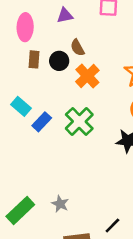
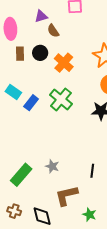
brown semicircle: (77, 48) -> (53, 31), moved
black line: (112, 225) -> (92, 171), moved, turned -32

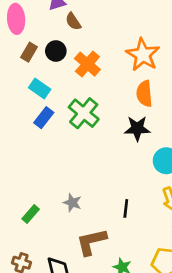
brown rectangle: (20, 54) -> (29, 52), turned 32
cyan rectangle: (13, 92) -> (40, 88), moved
green rectangle: (21, 175) -> (31, 214), size x0.6

